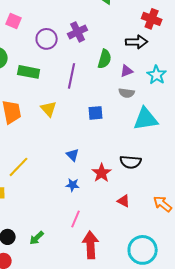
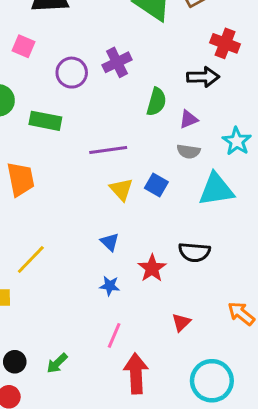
cyan star: (157, 75) -> (237, 141), moved
purple line: (72, 76) -> (108, 150), moved, turned 70
yellow triangle: (49, 109) -> (121, 189), moved
blue square: (96, 113) -> (156, 185), moved, turned 35
red triangle: (124, 201) -> (181, 322), moved, turned 48

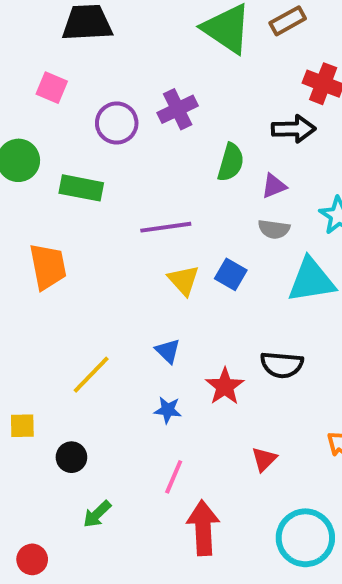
yellow line: (31, 260) -> (91, 375), moved
black circle: (15, 362) -> (71, 457), moved

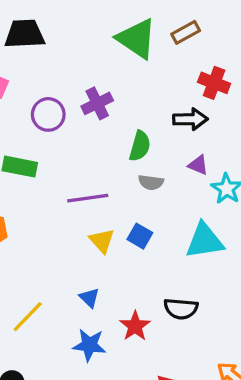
purple triangle: (274, 186) -> (198, 165), moved, turned 45
gray semicircle: (274, 229) -> (151, 182), moved
blue star: (168, 410) -> (89, 345), size x1.5

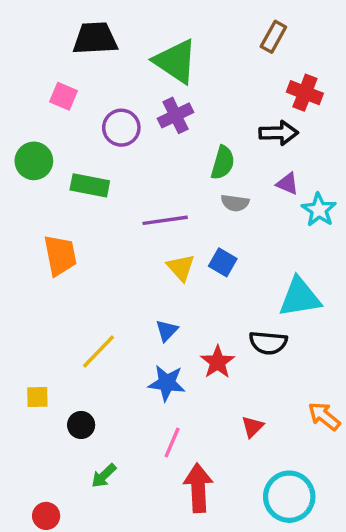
brown rectangle: (186, 32) -> (273, 37), turned -32
green triangle: (137, 39) -> (176, 61), moved
cyan triangle: (205, 241) -> (300, 297), moved
blue triangle: (89, 298) -> (167, 331), turned 30

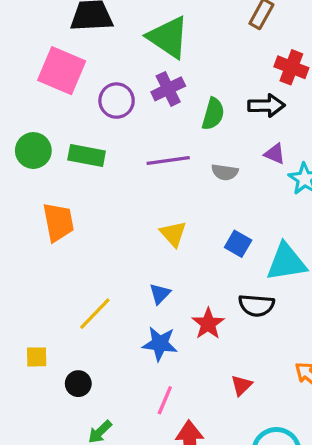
pink square: (64, 96) -> (62, 71), size x1.8
green circle: (34, 161) -> (33, 151), moved
green semicircle: (223, 163) -> (213, 114), moved
purple line: (165, 220) -> (168, 160), moved
blue square: (223, 262) -> (238, 244), moved

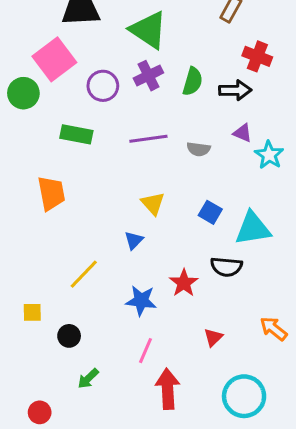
pink square: (62, 71) -> (54, 59), turned 30
green semicircle: (213, 114) -> (193, 81), moved
green circle: (33, 151) -> (23, 93), moved
blue triangle: (160, 294) -> (134, 240), moved

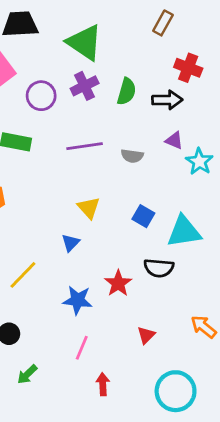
red arrow: (168, 389) -> (103, 384), size x0.6

